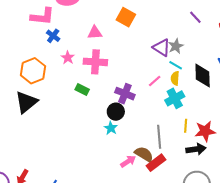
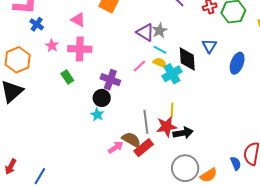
pink triangle: (95, 33) -> (78, 20), turned 35
yellow semicircle: (175, 78) -> (160, 63), turned 112
green rectangle: (82, 90) -> (67, 77), turned 32
cyan cross: (175, 98) -> (172, 74), moved
red star: (205, 131) -> (167, 126), moved

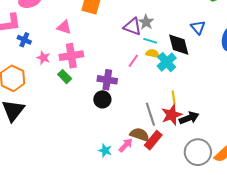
green rectangle: (67, 77) -> (65, 77), moved
cyan star: (97, 115) -> (105, 150), moved

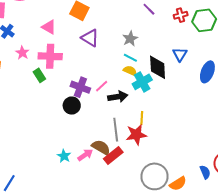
purple triangle: (132, 27) -> (90, 38), moved
pink line: (133, 61) -> (102, 86), moved
black arrow: (189, 118) -> (118, 97), moved

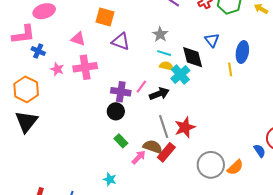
green rectangle: (39, 75) -> (121, 141), moved
yellow line: (142, 118) -> (230, 69), moved
cyan star: (64, 156) -> (110, 179), moved

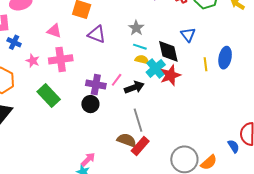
blue ellipse: (242, 52) -> (225, 58), moved
red star: (185, 127) -> (170, 75), moved
green rectangle: (121, 141) -> (49, 96), moved, size x1.6
pink arrow: (139, 157) -> (88, 159), moved

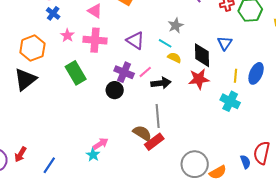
purple triangle: (97, 34) -> (135, 40), moved
cyan line: (140, 47) -> (165, 43), moved
cyan cross: (156, 68) -> (230, 101), moved, turned -36

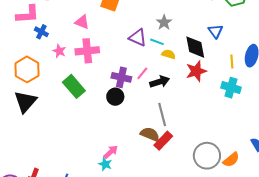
purple triangle: (135, 40) -> (138, 38), moved

